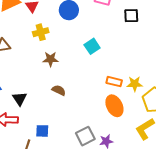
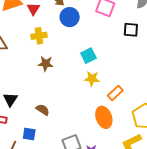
orange rectangle: (114, 82) -> (115, 93), moved, turned -63
yellow star: (135, 84) -> (92, 79), moved
brown semicircle: (59, 90) -> (43, 110), moved

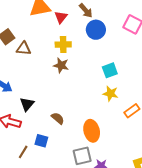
brown star: (46, 64) -> (61, 65), moved
orange ellipse: (104, 117) -> (92, 131), moved

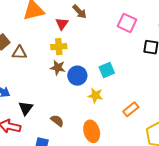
red triangle: (61, 17) -> (62, 24), moved
blue circle: (96, 30) -> (77, 76), moved
yellow star: (110, 93) -> (95, 95), moved

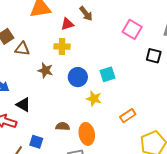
red triangle: (62, 24) -> (67, 24), turned 32
brown star: (58, 68) -> (45, 70), moved
black triangle: (26, 108) -> (23, 105), turned -42
brown semicircle: (57, 121) -> (63, 126), moved, turned -40

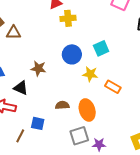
yellow cross: (62, 47) -> (68, 18), moved
brown star: (45, 70) -> (38, 68), moved
orange rectangle: (128, 116) -> (113, 87), moved, turned 70

